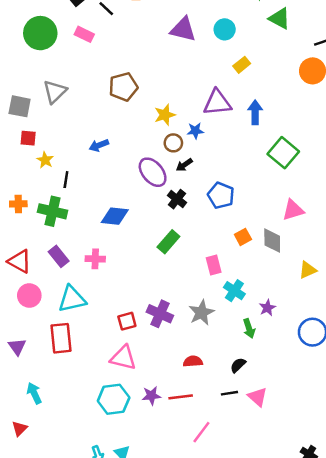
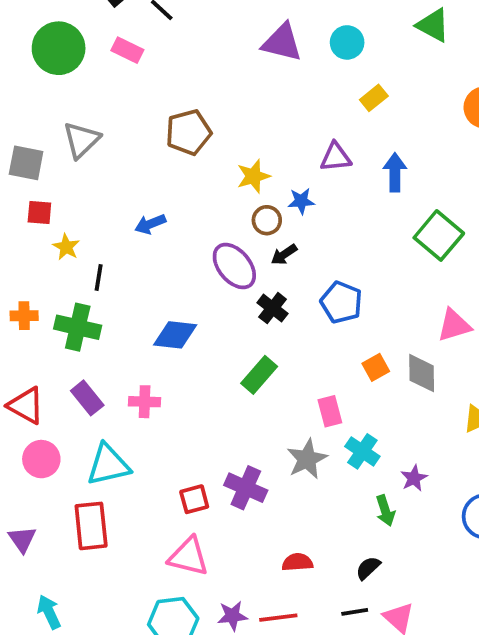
purple triangle: (217, 103) -> (336, 157), size x0.7
gray star: (201, 313) -> (307, 459), moved

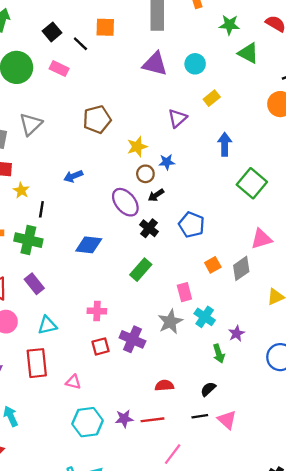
purple triangle: (336, 157) -> (177, 118), moved, turned -36
gray diamond: (422, 373) -> (241, 268), turned 55
pink cross: (145, 402) -> (97, 311), moved
cyan triangle: (108, 465) -> (47, 325), size x0.7
pink triangle: (188, 556) -> (73, 382), moved, size x0.6

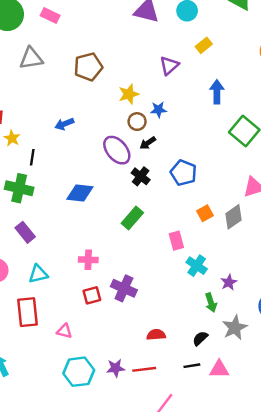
gray triangle: (31, 124) -> (31, 58), moved, turned 35
gray star: (170, 322) -> (235, 328), moved
pink triangle: (227, 420) -> (219, 369), turned -42

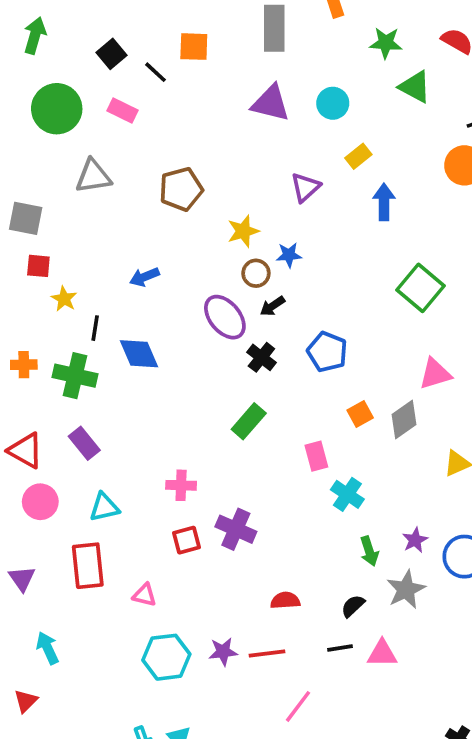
blue arrow: (217, 92) -> (384, 202), moved
blue diamond: (80, 193) -> (139, 354), moved, turned 60
purple star: (229, 282) -> (415, 540), moved

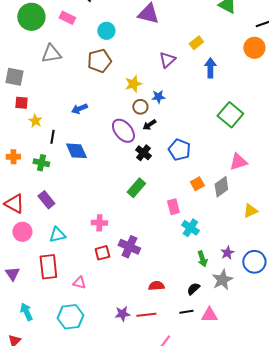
cyan circle: (333, 103) -> (106, 31), moved
green cross: (75, 376) -> (41, 163), size x0.7
cyan hexagon: (166, 657) -> (70, 317), moved

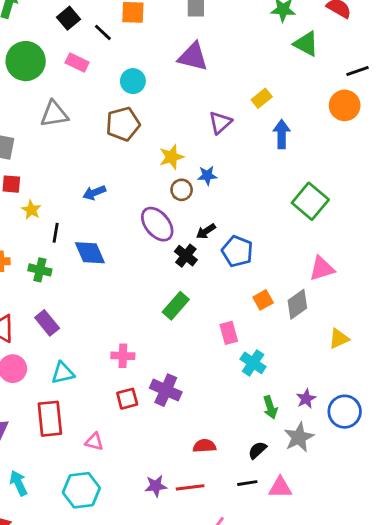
black arrow: (149, 125) -> (206, 231), moved

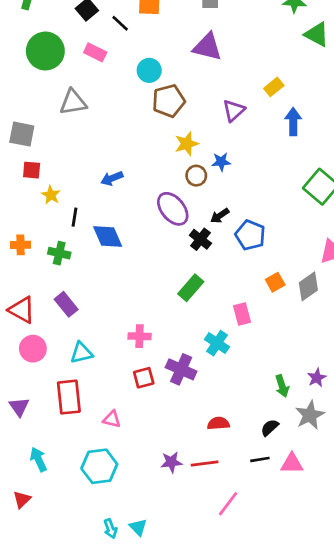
brown pentagon: (123, 124) -> (169, 101), moved
cyan cross: (253, 363) -> (217, 343), moved

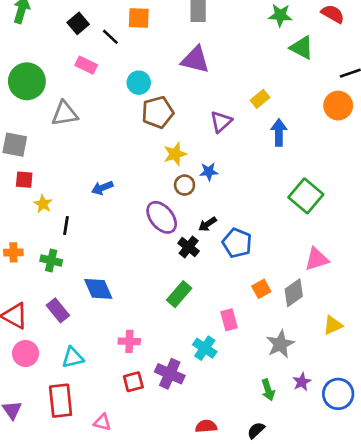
green circle: (45, 51) -> (27, 81), moved
blue diamond: (108, 237) -> (98, 289), moved
gray star: (310, 415) -> (280, 344), moved

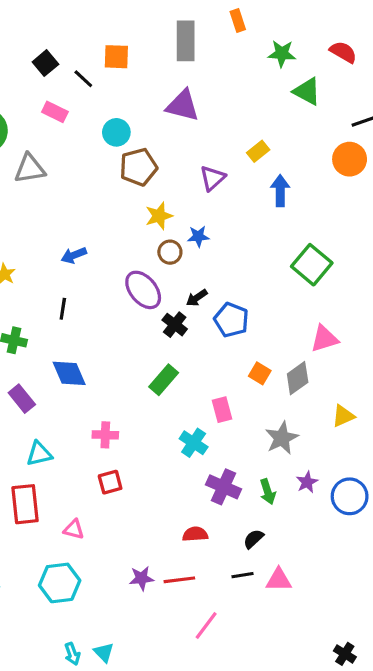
black line: (66, 225) -> (63, 309), moved
orange square: (261, 289) -> (260, 373), turned -30
purple cross: (170, 374) -> (224, 487), moved

